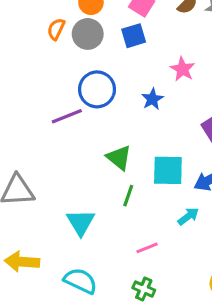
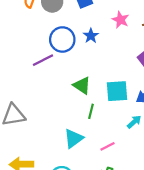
blue star: (152, 99) -> (91, 36), moved
cyan triangle: (81, 222) -> (73, 138), moved, turned 30

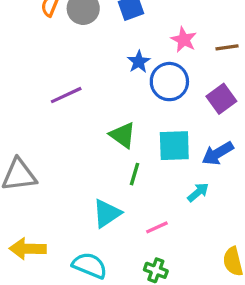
blue circle: (62, 39) -> (169, 82), moved

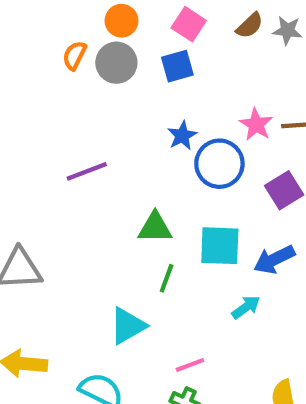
pink star: (184, 40) -> (256, 124), moved
green triangle: (123, 135) -> (155, 228), turned -40
pink line: (157, 227) -> (190, 365), moved

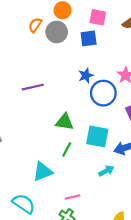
pink square: (189, 24) -> (98, 17), turned -30

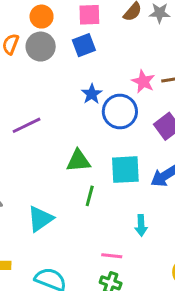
cyan arrow: (106, 171) -> (141, 225), moved, turned 128
cyan triangle: (43, 172) -> (40, 219), moved
pink line: (72, 197) -> (112, 256), turned 32

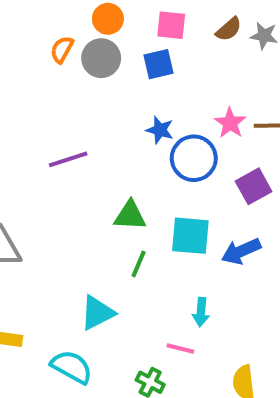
blue star: (92, 94) -> (160, 130), turned -30
cyan triangle: (40, 219) -> (97, 313), moved
pink line: (112, 256) -> (180, 349), moved

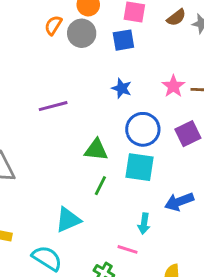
blue circle: (194, 158) -> (143, 129), moved
blue arrow: (241, 251) -> (179, 202), moved

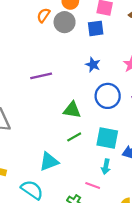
cyan square: (139, 167) -> (107, 138), moved
green line: (100, 186) -> (74, 137), turned 32

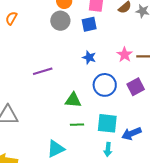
orange semicircle: (43, 15) -> (11, 18), moved
green line: (74, 137) -> (77, 125), turned 32

